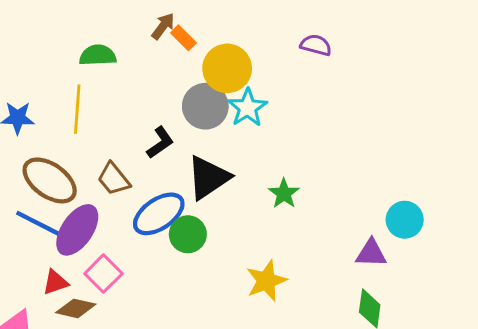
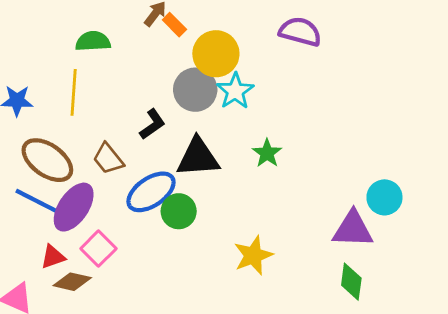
purple semicircle: (316, 45) -> (300, 32), size x1.4
black triangle: (208, 178) -> (198, 157), turned 30
green star: (284, 194) -> (267, 153), moved
purple triangle: (371, 253) -> (353, 229), size x1.4

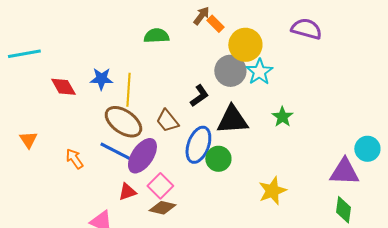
yellow line: (74, 92) -> (128, 90), moved
blue ellipse: (151, 192) -> (198, 145), turned -36
brown diamond: (72, 282) -> (162, 208), moved

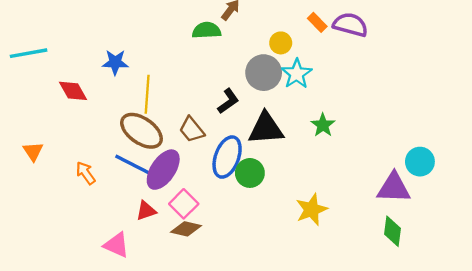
orange rectangle: (215, 24) -> (317, 22), moved
green semicircle: (156, 36) -> (207, 30), moved
yellow circle: (245, 45) -> (281, 43), size x0.6
blue star: (101, 79) -> (115, 62), moved

